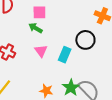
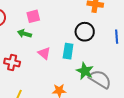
green arrow: (36, 28) -> (24, 34), moved
green star: (71, 88) -> (85, 71), moved

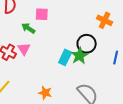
pink triangle: (44, 53) -> (24, 49), moved
green star: (85, 71) -> (80, 56), moved

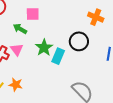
green star: (80, 56) -> (44, 48), moved
orange star: (45, 93) -> (16, 85), moved

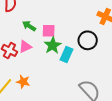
pink square: (33, 14) -> (49, 31), moved
pink triangle: (17, 50) -> (25, 47), turned 40

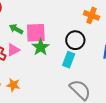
pink square: (49, 31) -> (36, 33), size x1.5
cyan rectangle: (66, 54) -> (69, 60), moved

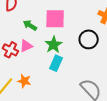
pink square: (36, 33) -> (55, 19), moved
cyan rectangle: (69, 60) -> (56, 63), moved

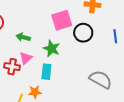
pink square: (55, 19) -> (62, 20), moved
cyan rectangle: (56, 63) -> (46, 72), moved

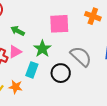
black circle: (83, 33) -> (61, 73), moved
gray semicircle: (101, 79) -> (81, 56), moved

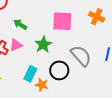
cyan rectangle: (32, 70) -> (30, 74), moved
orange star: (16, 87) -> (42, 85), moved

